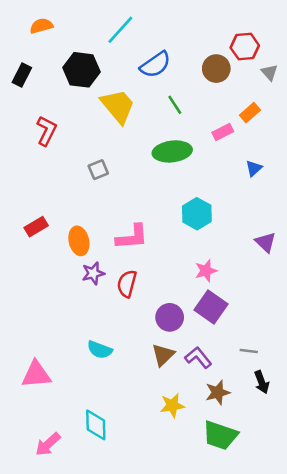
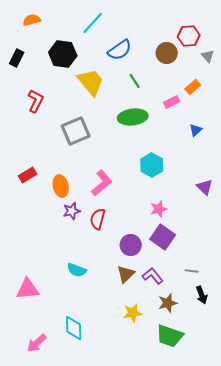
gray square: (98, 170) -> (76, 131), size x1.8
pink L-shape: (132, 237) -> (102, 183), turned -36

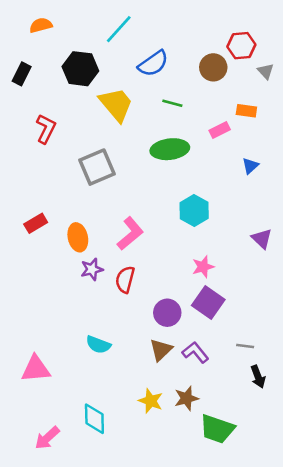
green line: (135, 81) -> (172, 103), turned -42
orange rectangle: (193, 87) -> (246, 111), turned 49
brown star: (168, 303) -> (186, 398), moved
yellow star: (133, 313) -> (151, 401), moved, turned 30

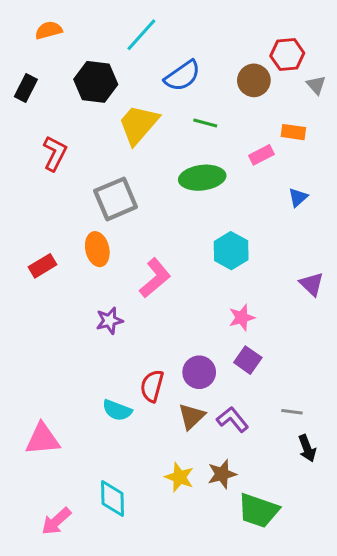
yellow trapezoid: (116, 104) -> (138, 124), turned -99
orange ellipse: (78, 237) -> (97, 249), moved
red semicircle: (125, 279) -> (152, 386), moved
purple square: (208, 302) -> (248, 360), size x0.7

